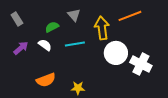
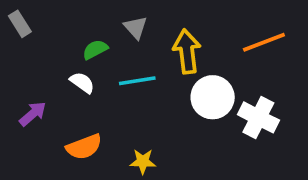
orange line: (130, 16) -> (264, 42), moved
gray rectangle: (17, 19) -> (20, 24), moved
purple arrow: (21, 48) -> (33, 114), moved

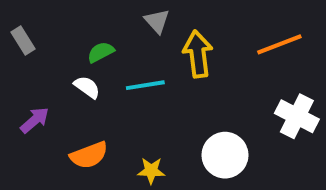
gray rectangle: (20, 24) -> (23, 41), moved
gray triangle: (135, 28) -> (157, 21), moved
white circle: (213, 97) -> (225, 155), moved
white cross: (258, 117) -> (297, 116), moved

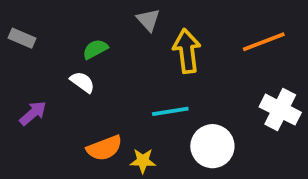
gray rectangle: (23, 41) -> (22, 38), turned -35
cyan line: (145, 85) -> (170, 111), moved
orange semicircle: (89, 155) -> (104, 148), moved

